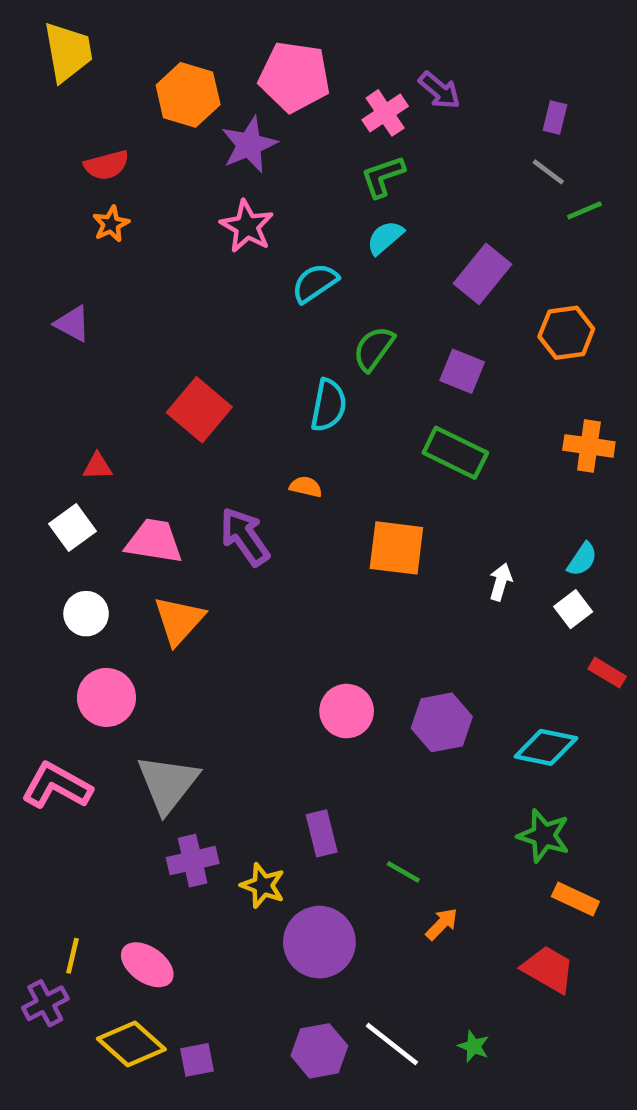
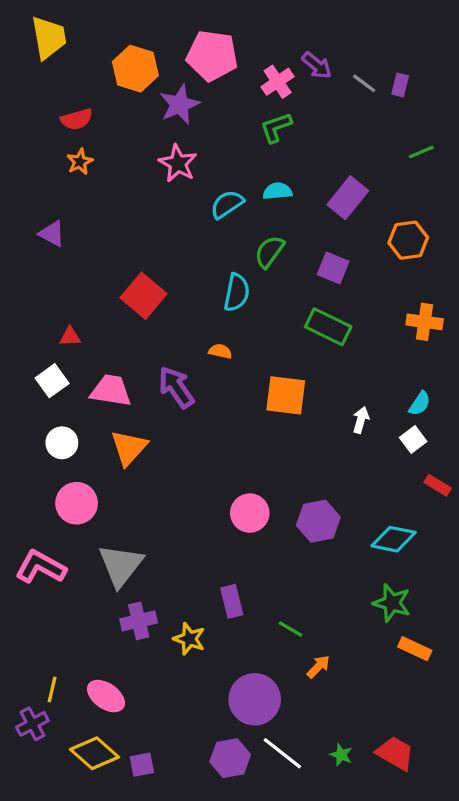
gray line: (548, 172) -> (364, 83), moved
cyan semicircle: (385, 238) -> (278, 191), moved, turned 36
purple circle: (319, 942) -> (255, 699), moved
red trapezoid: (548, 969) -> (395, 753), moved

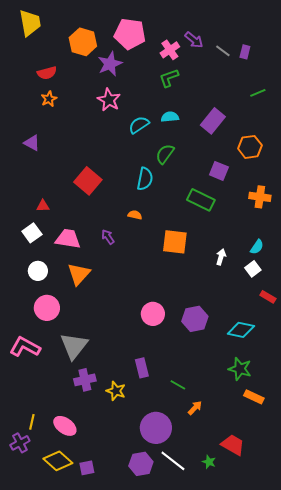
purple square: (333, 268) -> (219, 171), moved
purple arrow: (176, 387) -> (108, 237), size x0.6
red trapezoid: (395, 753) -> (233, 445), moved

